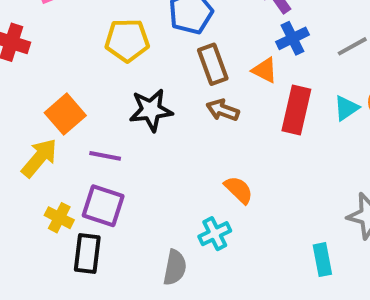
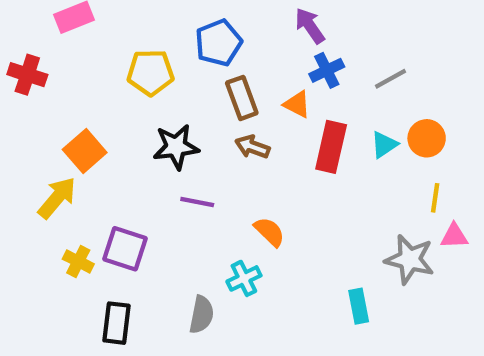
purple line: (105, 156) -> (197, 202), moved
black rectangle: (87, 254) -> (116, 323), moved

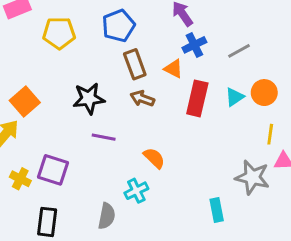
yellow pentagon: (150, 72) -> (59, 33), moved

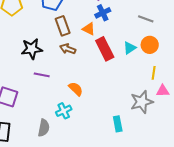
gray line: (239, 51) -> (146, 19), moved, turned 49
red rectangle: (197, 98) -> (105, 49), turned -40
gray star: (252, 177) -> (142, 102), turned -30

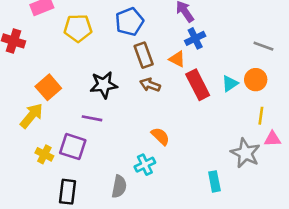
gray line: (146, 19) -> (263, 46), moved
purple line: (42, 75) -> (92, 118), moved
gray star: (142, 102) -> (245, 153), turned -30

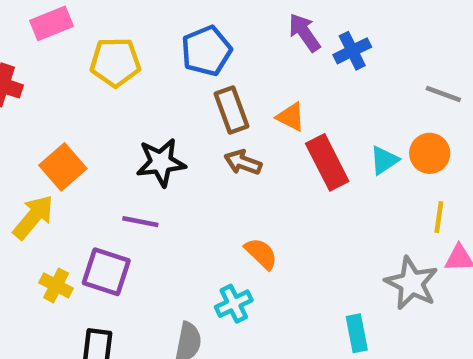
blue cross: (195, 38) -> (352, 51), moved

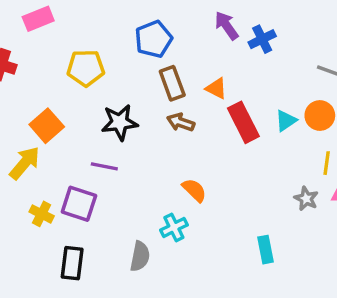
yellow pentagon: (115, 62) -> (86, 68), moved
gray star: (411, 283) -> (306, 199), moved, size x0.6

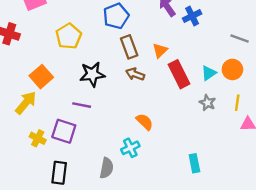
yellow pentagon: (86, 68) -> (69, 36), turned -30
orange triangle: (216, 88) -> (160, 50), turned 49
gray star: (306, 199) -> (207, 103), moved

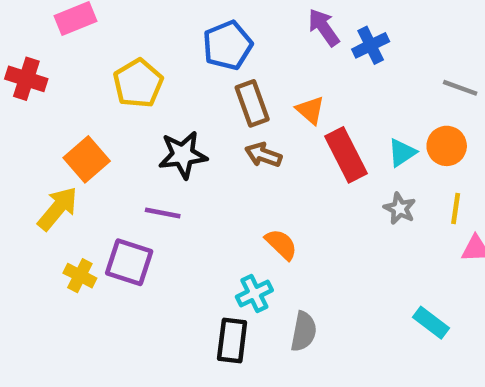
orange triangle: (160, 50) -> (310, 110), turned -35
cyan rectangle: (194, 163) -> (431, 323), moved, turned -42
gray semicircle: (107, 168) -> (304, 332), moved
black rectangle: (59, 173) -> (232, 340), moved

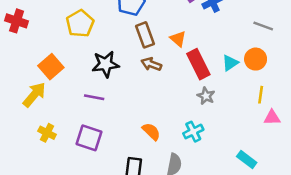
gray star: (400, 209) -> (206, 96), moved
orange semicircle: (281, 244) -> (151, 132), moved
purple square: (129, 262) -> (89, 138), moved
cyan cross: (254, 293) -> (193, 132), moved

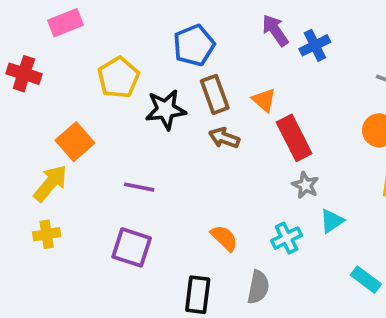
cyan triangle: (230, 63) -> (332, 221), moved
black star: (106, 64) -> (166, 110), moved
yellow cross: (47, 133) -> (47, 234), moved, turned -36

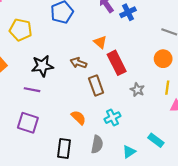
yellow pentagon: (118, 77) -> (21, 30), turned -30
brown rectangle: (215, 94) -> (96, 86), moved
black star: (166, 110) -> (42, 66), moved
gray star: (305, 185) -> (137, 90), moved
cyan triangle: (332, 221) -> (129, 152), moved

